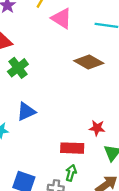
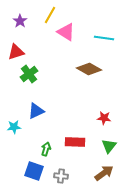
red star: (97, 128) -> (104, 118), moved
green arrow: (71, 173) -> (46, 149), moved

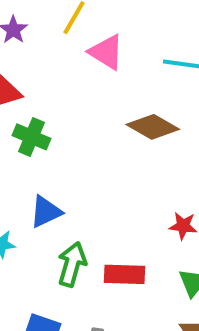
green cross: (29, 74) -> (32, 137), turned -30
green arrow: (46, 149) -> (72, 264), moved, size x1.5

